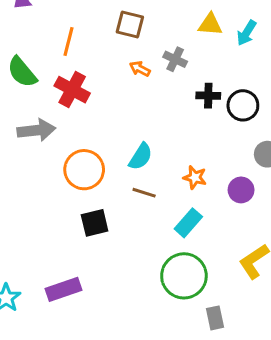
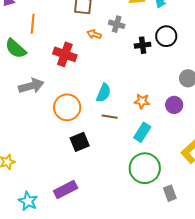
orange line: (69, 42) -> (33, 24), moved
red cross: (72, 90) -> (65, 54), moved
black circle: (243, 105) -> (166, 36), moved

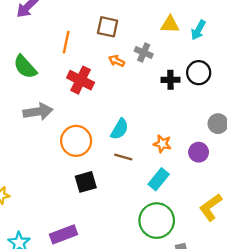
orange line: (33, 24) -> (66, 42), moved

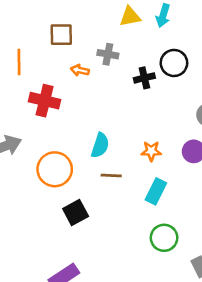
green circle: (157, 221) -> (164, 238), size x0.7

